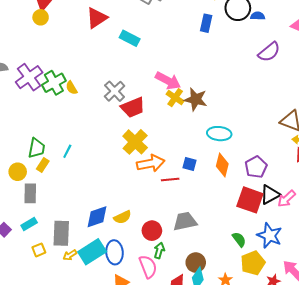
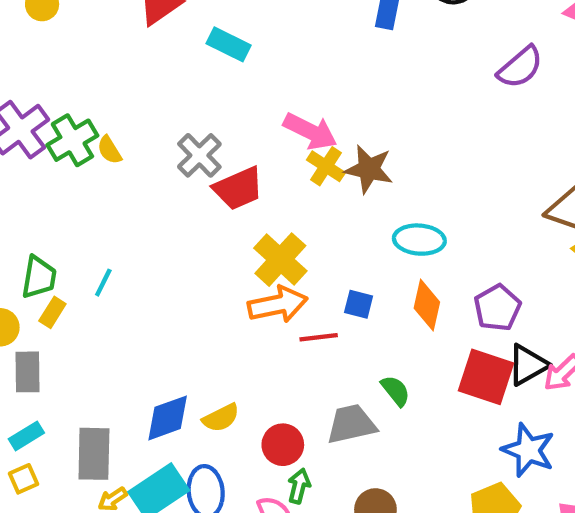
yellow cross: (135, 142) -> (280, 260), moved
green semicircle: (239, 239) -> (396, 391), moved
yellow square: (39, 250) -> (24, 479), moved

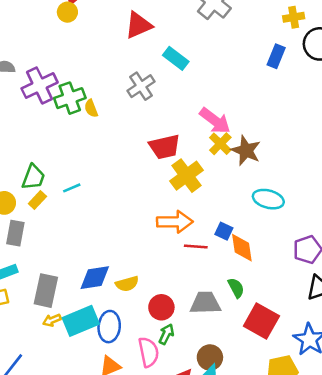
gray cross: (199, 155) -> (141, 86), moved
yellow cross: (280, 260) -> (186, 176), moved
cyan line: (103, 283) -> (72, 188), turned 30
orange diamond: (427, 305) -> (242, 248), moved, turned -32
red square: (486, 377) -> (261, 321), moved

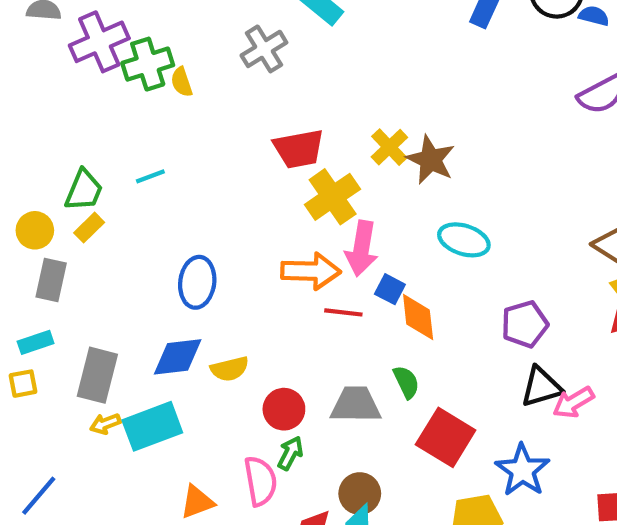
pink arrow: (215, 121) -> (362, 248), moved, turned 60
cyan line: (72, 188) -> (150, 176), moved
blue ellipse: (109, 327) -> (197, 282), moved

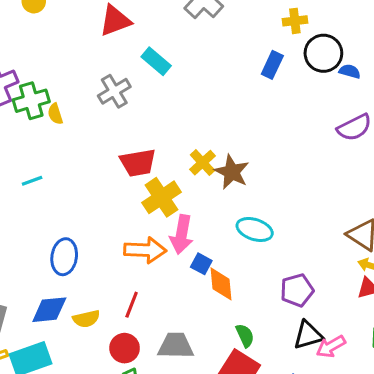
red line: (343, 312) -> (132, 305), moved, turned -76
green semicircle: (406, 382) -> (245, 336), moved

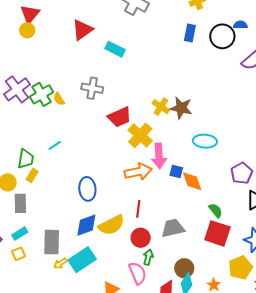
black circle: (323, 53) -> (222, 36), moved
gray cross: (114, 91) -> (92, 88), moved, turned -35
yellow semicircle: (86, 319) -> (111, 225), size x1.5

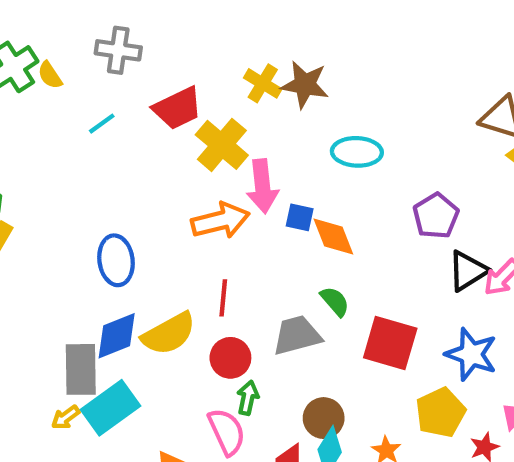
cyan line: (55, 145) -> (102, 124), moved
green semicircle: (216, 210) -> (335, 301), moved
gray rectangle: (52, 242) -> (81, 369), moved

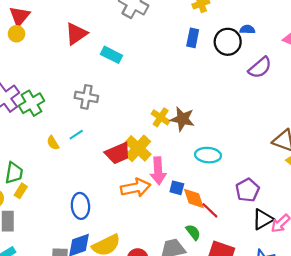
yellow semicircle: (50, 75) -> (53, 143), moved
red trapezoid: (178, 108) -> (118, 153), moved
red line: (223, 298) -> (210, 210), moved, turned -54

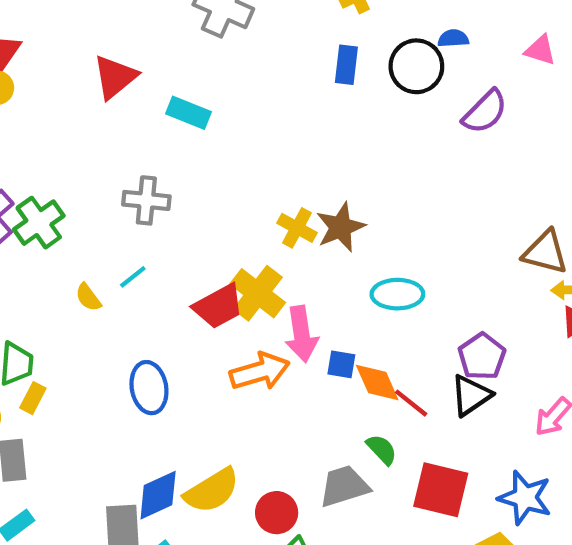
brown star: (182, 119) -> (341, 227), turned -30
blue ellipse: (80, 206) -> (149, 388), moved
black triangle: (263, 219) -> (471, 395), moved

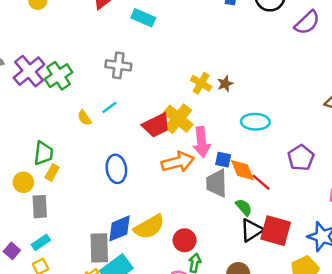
brown star: (341, 227) -> (225, 84), size x0.6
black triangle: (471, 395) -> (252, 230), moved
gray trapezoid: (344, 486) -> (217, 183), moved, turned -76

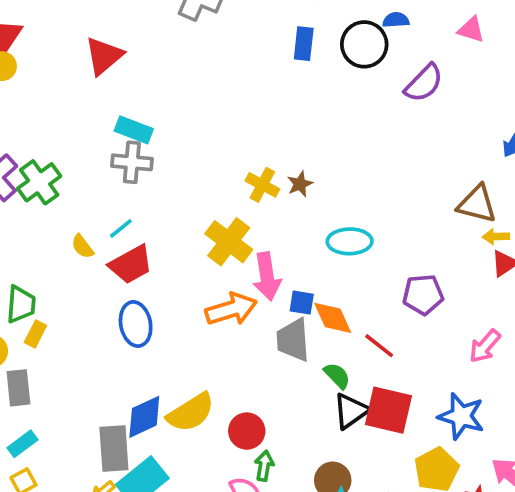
cyan rectangle: (143, 18) -> (134, 130), moved
red trapezoid: (156, 125) -> (131, 264), moved
purple pentagon: (301, 158) -> (423, 295), turned 30
red line: (261, 182) -> (379, 346), moved

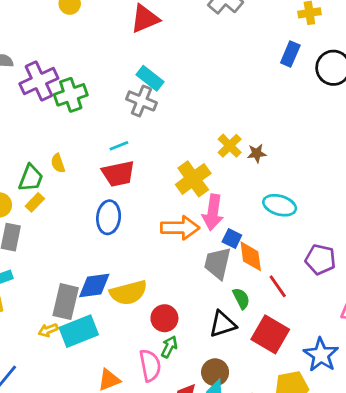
yellow semicircle: (82, 246) -> (58, 163), moved
black triangle: (351, 411) -> (223, 324), moved

